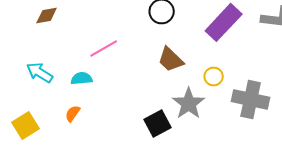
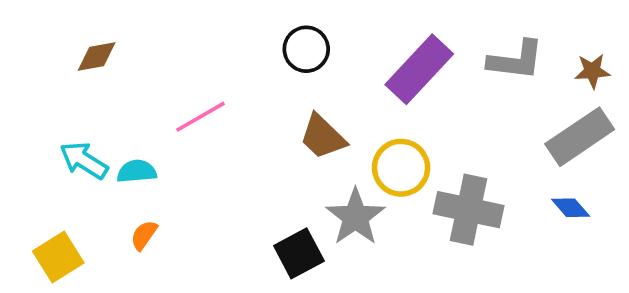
yellow circle: (214, 76) -> (401, 168), size x1.6
cyan semicircle: (82, 78) -> (137, 171), moved

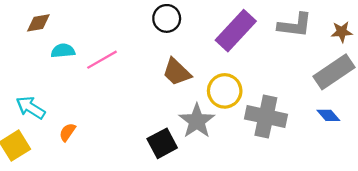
cyan arrow: (84, 160) -> (31, 108), moved
cyan semicircle: (137, 171) -> (63, 51), moved

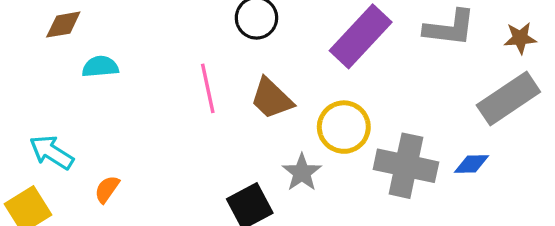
pink line: (102, 60) -> (208, 88), moved, turned -72
blue diamond: (328, 115) -> (471, 164), moved, turned -50
gray star: (197, 121) -> (302, 172), size x0.7

